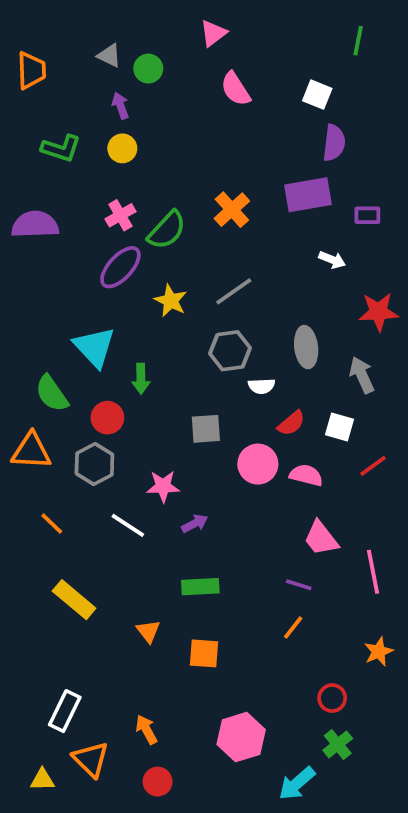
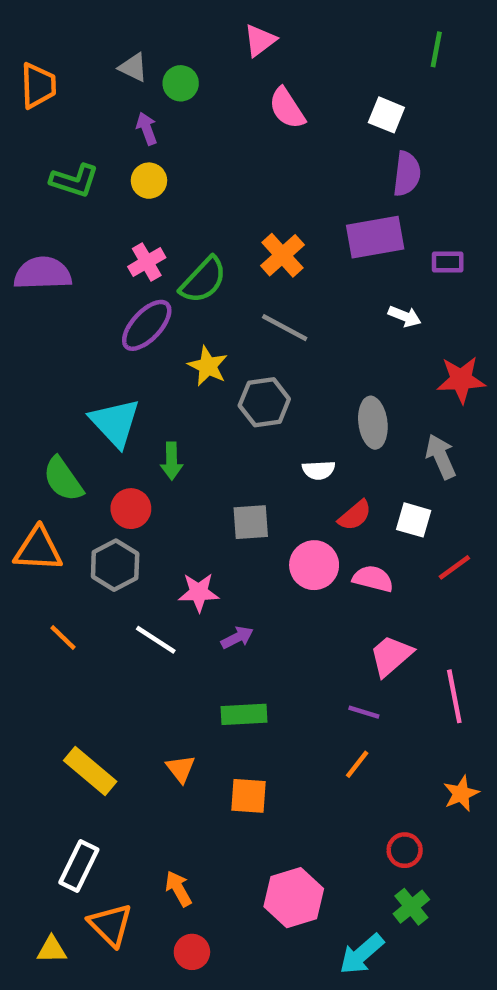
gray line: (234, 291) -> (285, 328), moved, turned 63
gray hexagon: (230, 351) -> (264, 402), moved
pink trapezoid: (321, 538) -> (391, 656), turned 87
yellow rectangle: (74, 600) -> (90, 771), moved

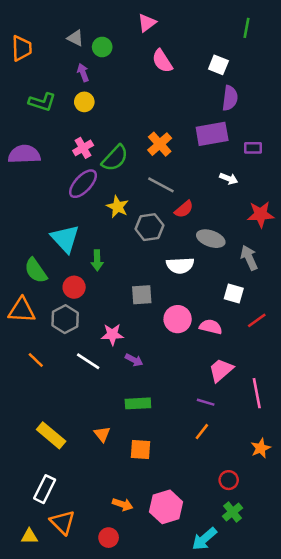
gray ellipse: (373, 423) -> (211, 239), turned -64
white semicircle: (319, 470) -> (180, 265), size x1.5
red semicircle: (355, 515) -> (184, 209), moved
purple arrow: (237, 638) -> (134, 360), turned 54
orange arrow: (178, 889) -> (123, 504), moved, turned 138

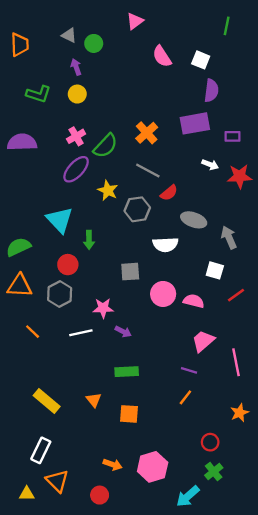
pink semicircle: (162, 61) -> (162, 56), moved
red star: (261, 214) -> (240, 176), moved
green semicircle: (36, 271) -> (18, 247), moved, turned 100
white line: (88, 361) -> (81, 333), turned -45

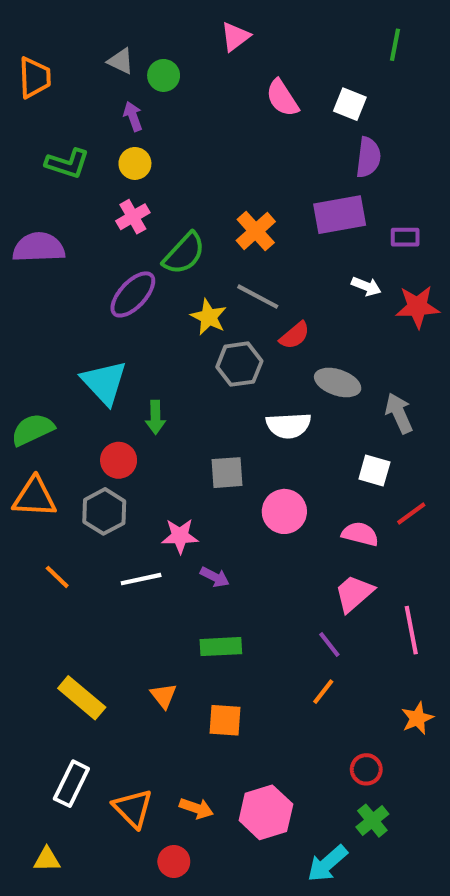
pink cross: (76, 136) -> (133, 217), moved
yellow star: (108, 190) -> (209, 317), moved
pink semicircle: (194, 301) -> (360, 534), moved
purple line: (189, 370) -> (329, 645), turned 35
orange triangle: (57, 481) -> (133, 808), moved

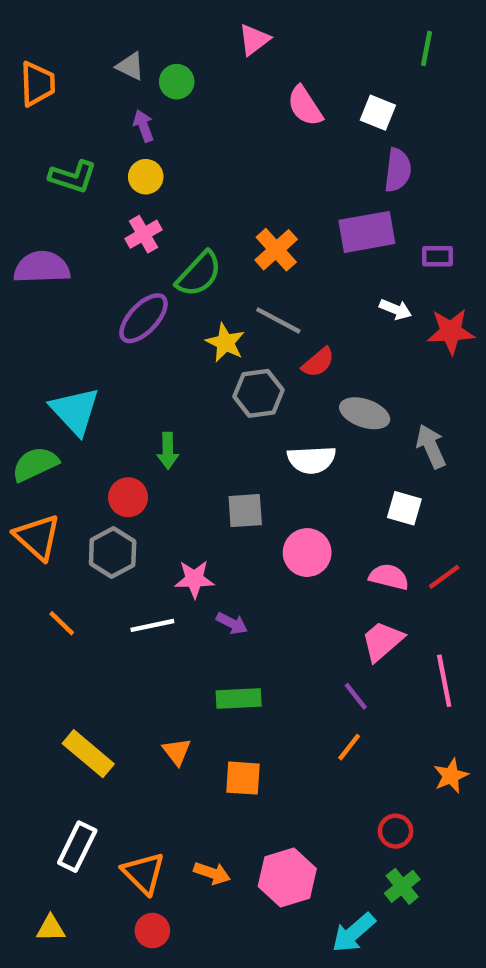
cyan triangle: (104, 382) -> (75, 411), moved
orange triangle: (35, 497) -> (37, 537), turned 39
red line: (411, 514) -> (444, 577), moved
red circle: (174, 861) -> (152, 931), moved

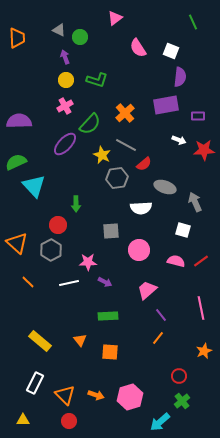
green line: (426, 48) -> (193, 22), turned -35
green L-shape: (73, 177) -> (97, 80), moved
green semicircle: (35, 464) -> (16, 162), moved
pink trapezoid: (382, 641) -> (147, 290), moved

